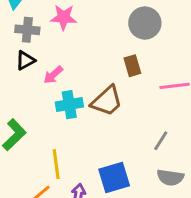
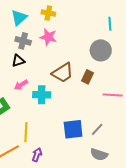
brown rectangle: (132, 66) -> (87, 77), turned 32
pink arrow: (53, 75) -> (21, 85), moved
brown trapezoid: (107, 101) -> (63, 73), moved
blue square: (114, 177) -> (73, 129), moved

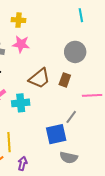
cyan line: (110, 24) -> (81, 15), moved
gray line: (97, 129) -> (71, 117), moved
gray semicircle: (99, 154) -> (69, 158), moved

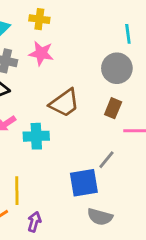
cyan line: (81, 15) -> (128, 34), moved
brown rectangle: (65, 80) -> (113, 108), moved

